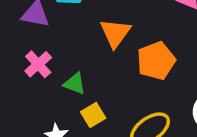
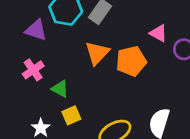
orange pentagon: (156, 61) -> (131, 61), moved

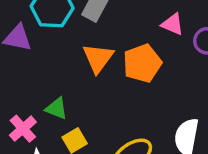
pink cross: (33, 70) -> (23, 129), moved

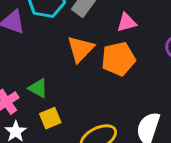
pink triangle: (173, 24) -> (127, 22), moved, turned -45

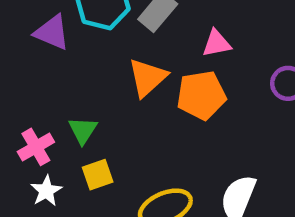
green triangle: (38, 88) -> (83, 130), turned 30

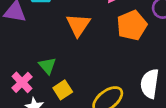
orange pentagon: (201, 95) -> (132, 25), moved

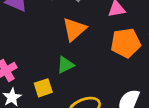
green triangle: (47, 66) -> (65, 65), moved, turned 30

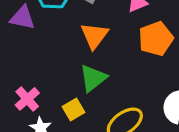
green triangle: (65, 65) -> (93, 78), size x1.4

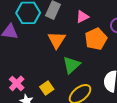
green triangle: (93, 78) -> (72, 65), moved

